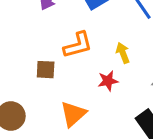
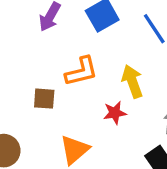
yellow arrow: (123, 53) -> (132, 81), size x1.4

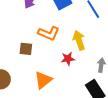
orange L-shape: (81, 71) -> (49, 33), turned 35

